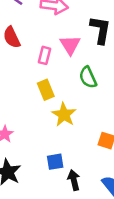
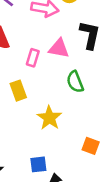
pink triangle: (70, 45) -> (59, 48), turned -50
yellow rectangle: (46, 90) -> (18, 91), moved

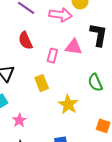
green semicircle: (75, 82) -> (95, 83), moved

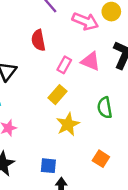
yellow rectangle: (42, 83) -> (57, 95), moved, turned 49

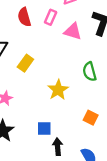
pink rectangle: (64, 65) -> (51, 17), moved
yellow rectangle: (57, 95) -> (25, 63), moved

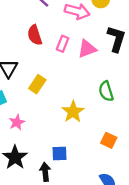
pink rectangle: (51, 17) -> (63, 44), moved
pink triangle: (73, 31) -> (87, 49), turned -36
black arrow: (58, 147) -> (45, 172), moved

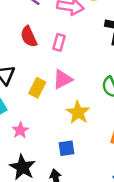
pink triangle: (87, 49) -> (62, 79), moved
blue square: (59, 153) -> (67, 148), moved

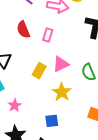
pink triangle: (62, 79) -> (61, 64), moved
yellow rectangle: (37, 88) -> (39, 71), moved

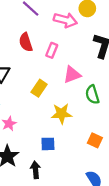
pink triangle: (61, 64) -> (72, 75), moved
yellow star: (62, 92) -> (62, 114), turned 30

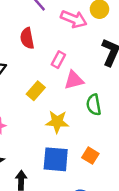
pink rectangle: (52, 50) -> (58, 60), moved
blue square: (48, 144) -> (56, 159), moved, size x1.6

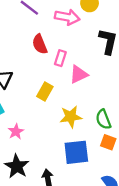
red semicircle: (27, 38) -> (40, 44), moved
green semicircle: (94, 105) -> (103, 119), moved

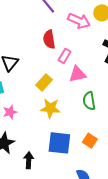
yellow star: (71, 117) -> (50, 108), moved
green semicircle: (103, 119) -> (89, 101), moved

